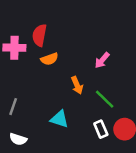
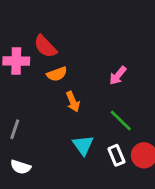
red semicircle: (39, 35) -> (45, 46), turned -55
orange arrow: (77, 85) -> (73, 102), moved
cyan triangle: (60, 119) -> (83, 145), moved, turned 36

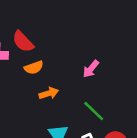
orange arrow: (73, 102) -> (49, 93), turned -84

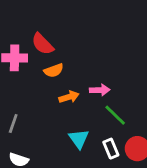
pink arrow: (91, 69) -> (100, 90), moved, turned -132

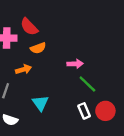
orange arrow: (69, 97) -> (24, 69), moved
cyan triangle: (79, 139) -> (40, 103), moved

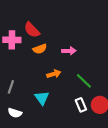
pink arrow: (75, 64) -> (69, 51), moved
orange arrow: (24, 69) -> (54, 74), moved

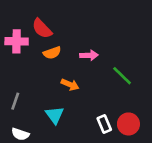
orange arrow: (54, 74) -> (70, 85), turned 40
green line: (84, 81) -> (122, 76), moved

